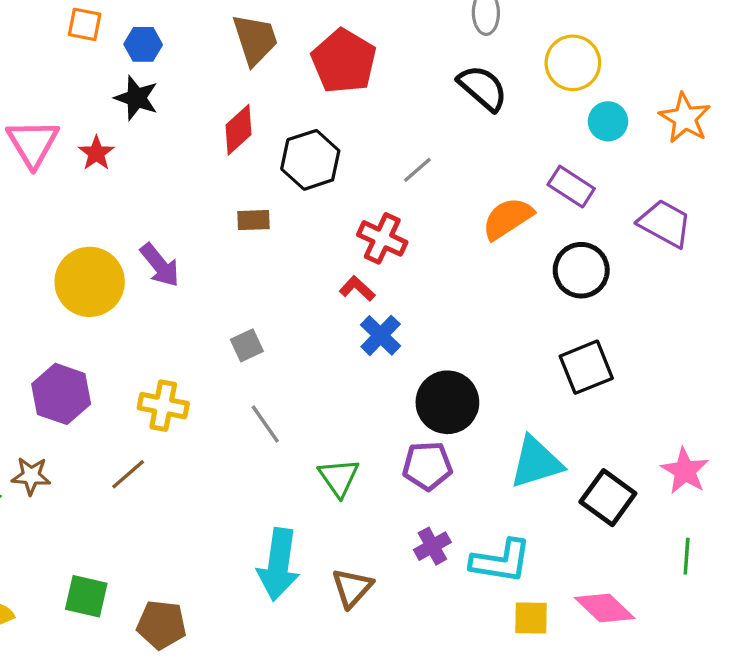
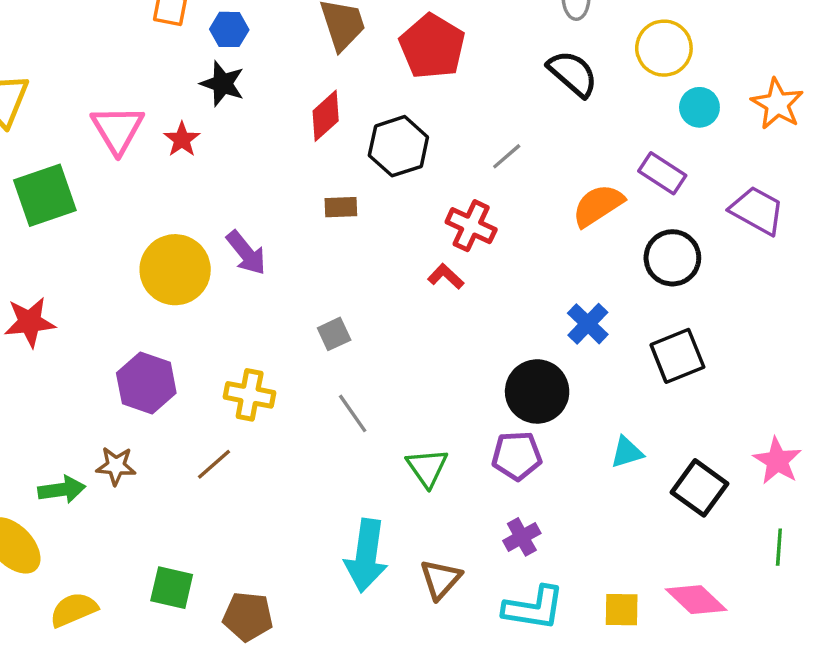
blue cross: (381, 335) -> (588, 324), moved
cyan triangle: (536, 462) -> (627, 452), size x0.6
cyan L-shape: (501, 561) -> (534, 608), moved

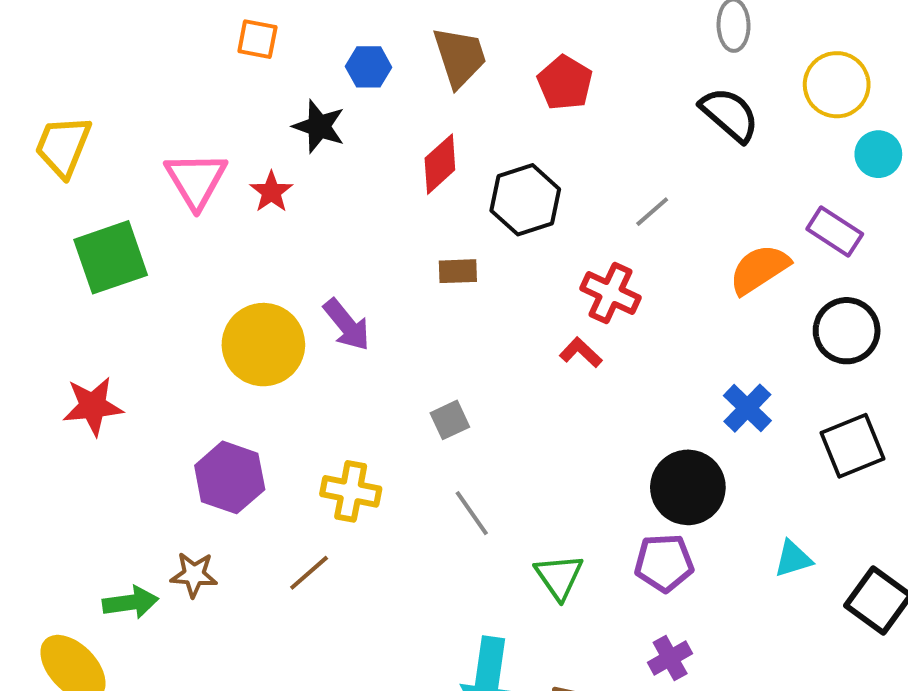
blue hexagon: (229, 29) -> (369, 67), moved
red pentagon: (432, 46) -> (565, 83), size x0.7

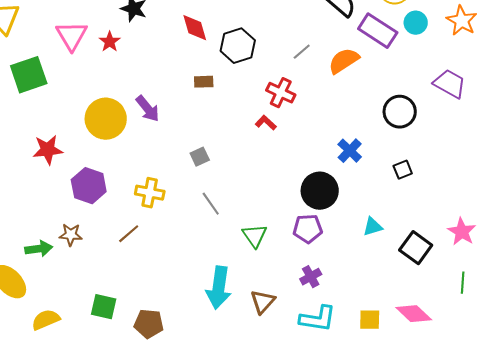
red diamond: (440, 164) -> (195, 28), turned -64
purple rectangle: (835, 232) -> (378, 31), moved, size x1.4
orange semicircle: (759, 269) -> (344, 61), moved
red star: (93, 406) -> (48, 150), moved
black square: (853, 446) -> (403, 170), size x0.6

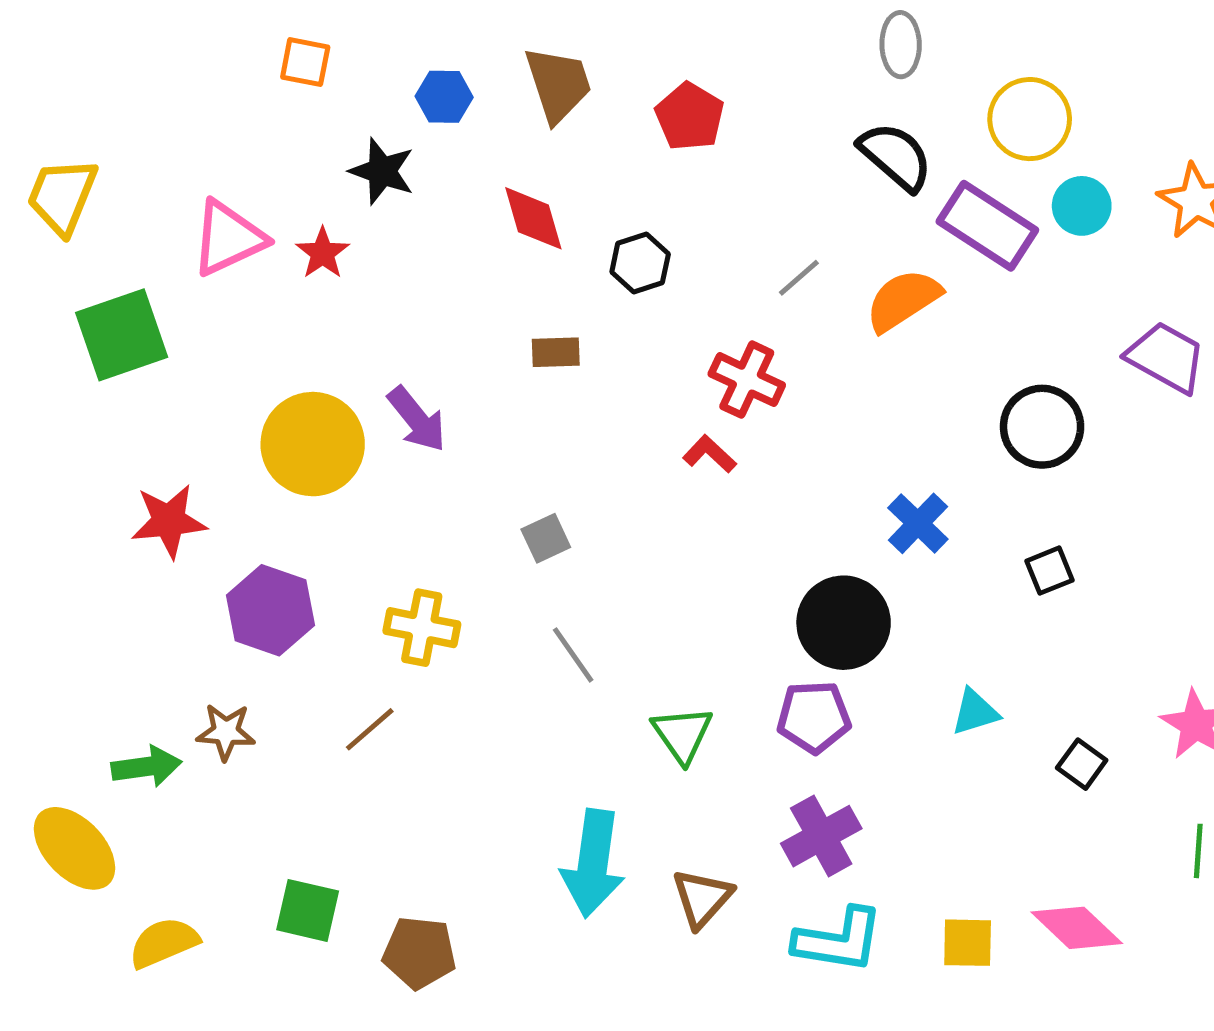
pink triangle: (72, 36) -> (228, 238), turned 36
black hexagon: (238, 46) -> (640, 263), size x0.7
black square: (416, 248) -> (1082, 764), size x0.6
purple cross: (311, 277) -> (821, 836), size x1.4

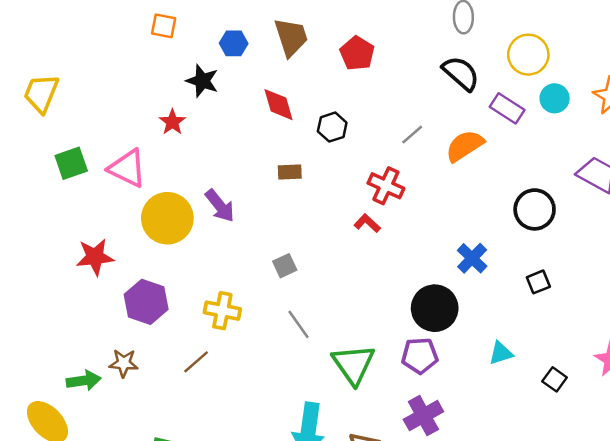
purple rectangle: (987, 226) -> (507, 108), size x0.7
pink triangle: (228, 238) -> (127, 168), moved, turned 51
green square: (122, 335) -> (71, 163), size x0.7
green triangle: (682, 734) -> (353, 364), size x1.4

